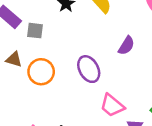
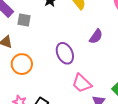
orange circle: (41, 72) -> (22, 64), moved

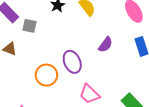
orange circle: (22, 64) -> (46, 75), moved

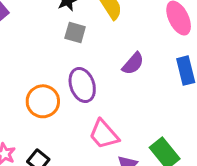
gray square: (29, 26) -> (75, 32), moved

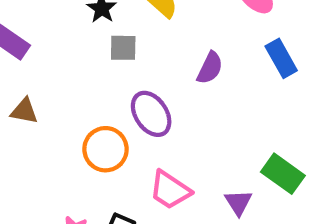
pink trapezoid: (104, 134) -> (170, 190), moved

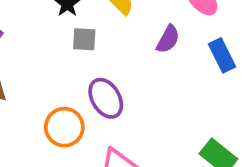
purple semicircle: (210, 68) -> (168, 39), moved

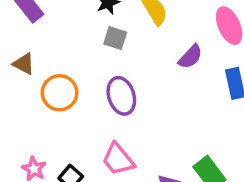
orange circle: (64, 127) -> (60, 93), moved

